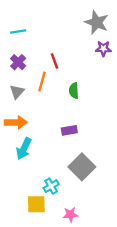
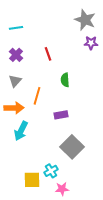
orange line: (42, 82) -> (37, 96), moved
cyan cross: (51, 186) -> (51, 171), moved

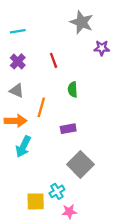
gray star: (85, 20) -> (82, 22), moved
gray triangle: (15, 81) -> (17, 91), turned -48

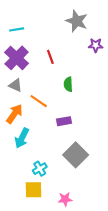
purple cross: (18, 61) -> (17, 58), size x1.6
orange line: (41, 107) -> (39, 101), turned -72
orange arrow: (15, 121) -> (14, 114), turned -54
cyan cross: (57, 191) -> (40, 169), moved

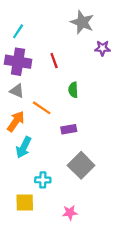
cyan line: (17, 29) -> (18, 31), turned -48
purple cross: (17, 58) -> (18, 62), turned -35
cyan cross: (40, 169) -> (43, 180), turned 32
yellow square: (33, 190) -> (25, 202), moved

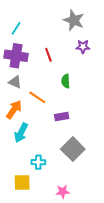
purple star: (102, 48) -> (83, 47), moved

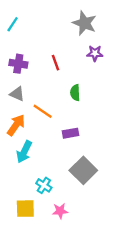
cyan line: (16, 28) -> (13, 24), moved
purple cross: (16, 56) -> (18, 64), size x0.7
cyan cross: (38, 162) -> (44, 185), turned 32
pink star: (63, 192) -> (60, 211), moved

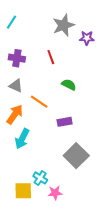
gray star: (84, 23) -> (64, 25), moved, turned 30
purple star: (95, 53) -> (87, 38), moved
green semicircle: (75, 93) -> (69, 85), turned 120
cyan cross: (44, 185) -> (40, 178), moved

